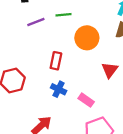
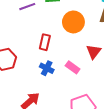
pink rectangle: (86, 100) -> (73, 67), moved

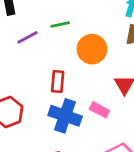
blue cross: (47, 68) -> (65, 116), size x1.6

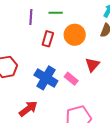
purple line: (27, 37) -> (31, 17), turned -70
red rectangle: (58, 82) -> (48, 39), moved

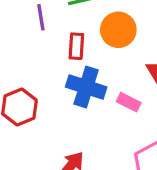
blue cross: (46, 78) -> (86, 87), moved

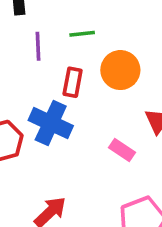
blue cross: (86, 87) -> (51, 123), moved

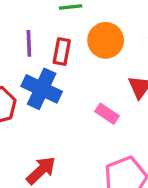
purple line: (38, 46) -> (29, 43), moved

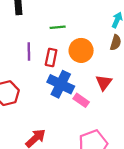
blue cross: (42, 89) -> (61, 84), moved

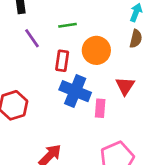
purple line: (29, 52) -> (32, 38), moved, turned -30
pink rectangle: (81, 100) -> (100, 108), turned 63

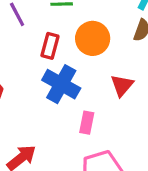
pink rectangle: (100, 108) -> (87, 123), moved

